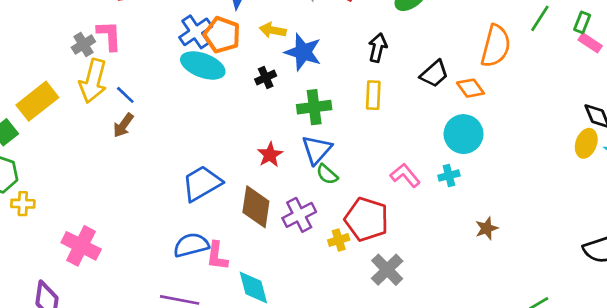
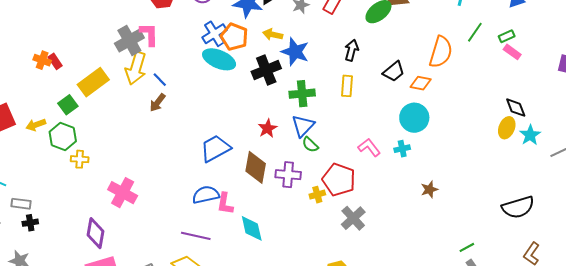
green rectangle: (582, 22) -> (507, 36), turned 42
gray cross: (83, 44) -> (129, 41), size x1.6
black cross: (266, 77) -> (266, 70), size x1.8
orange diamond: (470, 88) -> (421, 83), turned -45
purple cross: (299, 215) -> (288, 175), turned 30

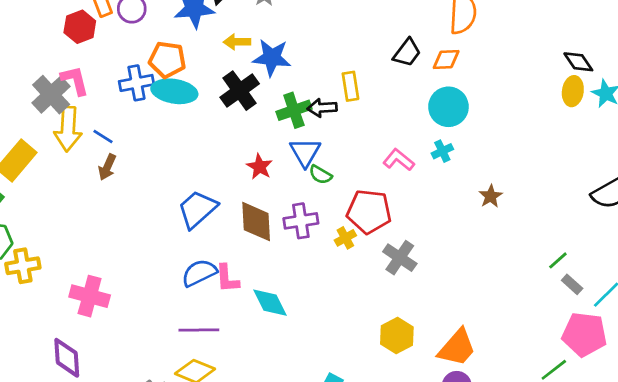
blue cross: (215, 34) -> (136, 83), moved, turned 35
orange pentagon: (234, 37) -> (167, 60), moved
black arrow: (352, 50) -> (322, 108), moved, turned -95
yellow cross: (80, 159) -> (23, 266), size x1.4

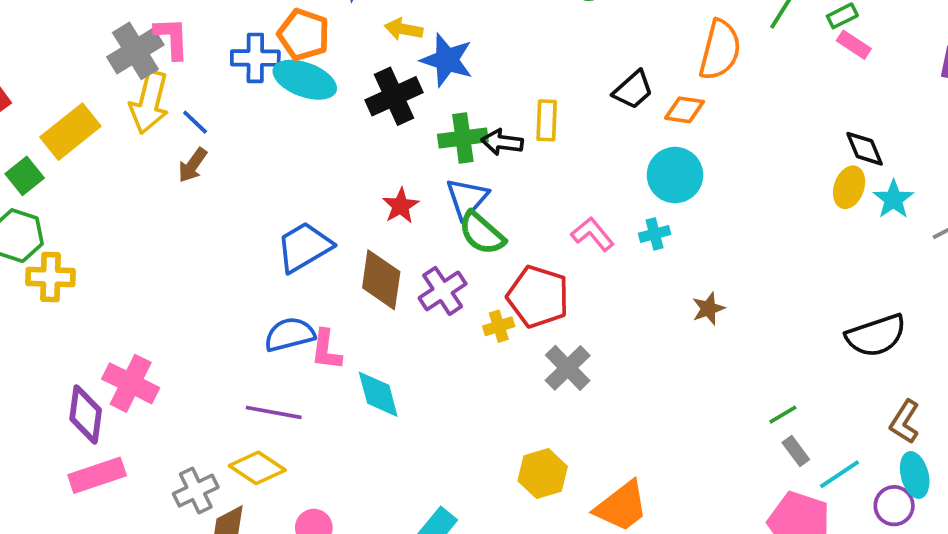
green semicircle: (320, 175) -> (482, 233), size x1.5
purple cross: (301, 221) -> (443, 291), turned -36
pink cross: (90, 296) -> (131, 383), moved

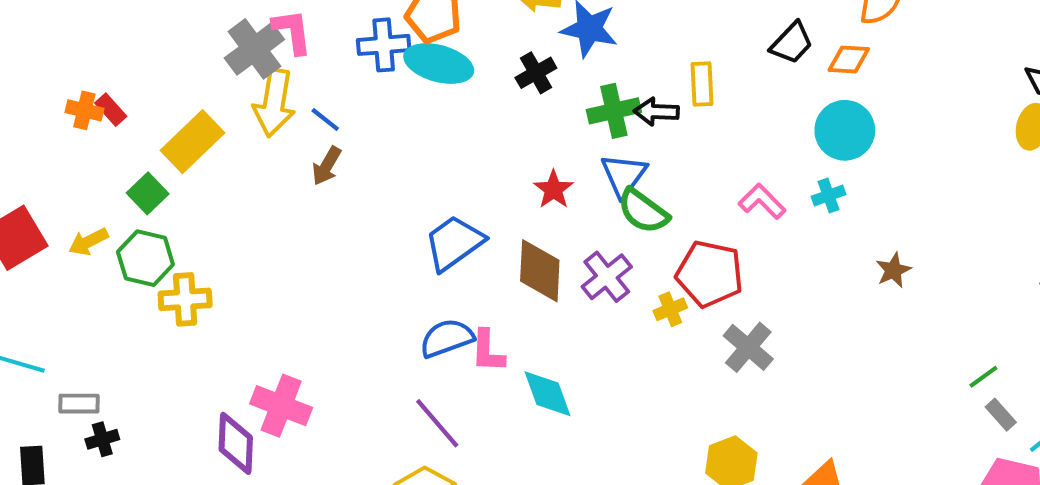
black cross: (394, 96) -> (536, 73), size x0.7
purple line: (274, 412) -> (437, 423), turned 44

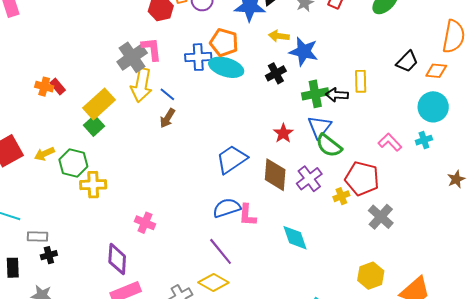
green square: (148, 193) -> (94, 126), moved
cyan diamond: (548, 394) -> (295, 238), moved
pink cross: (281, 406) -> (145, 223), moved, size x0.7

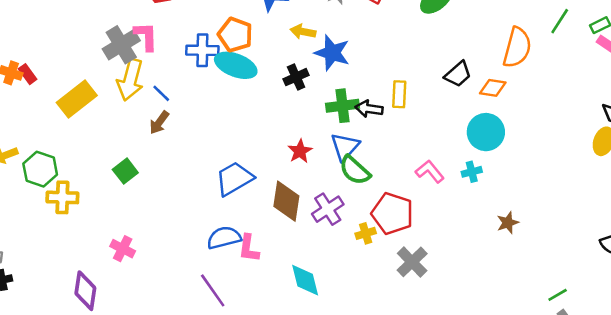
green square: (94, 126) -> (125, 171), moved

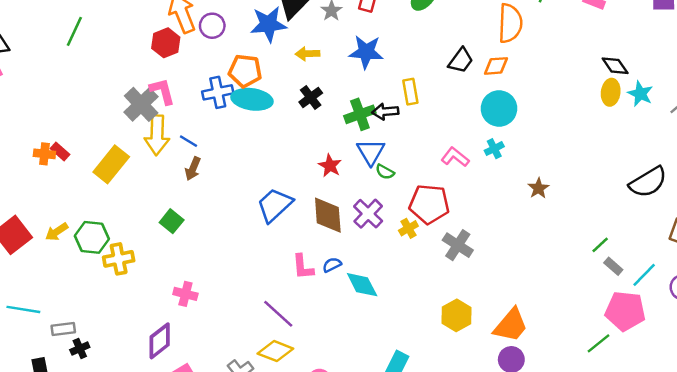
blue star: (332, 53) -> (366, 52), moved
green semicircle: (355, 170) -> (385, 172), size x0.6
blue semicircle: (224, 238) -> (332, 265), moved, size x0.6
purple diamond: (85, 291) -> (160, 341), turned 57

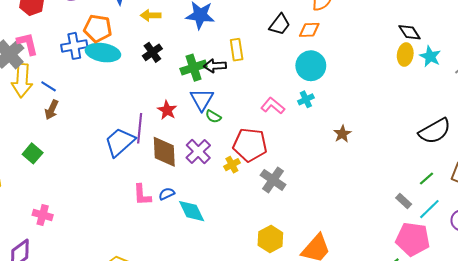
green line: (600, 245) -> (426, 179), moved
purple line: (278, 314) -> (140, 128), moved, turned 52

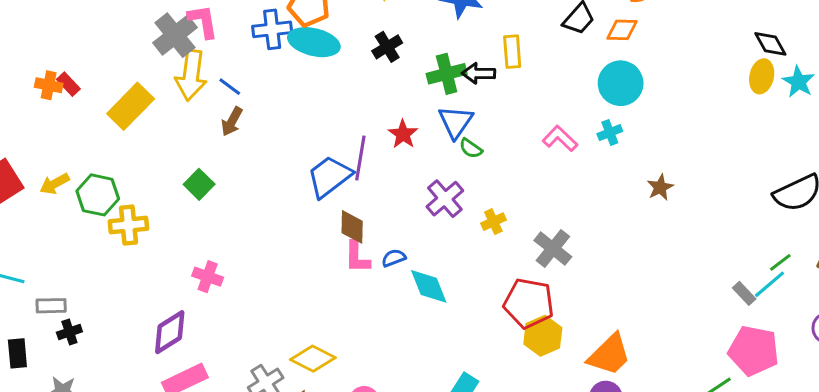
red pentagon: (250, 145) -> (529, 303), moved
brown diamond: (164, 152) -> (352, 227), moved, size x0.7
cyan line: (429, 209) -> (769, 284), moved

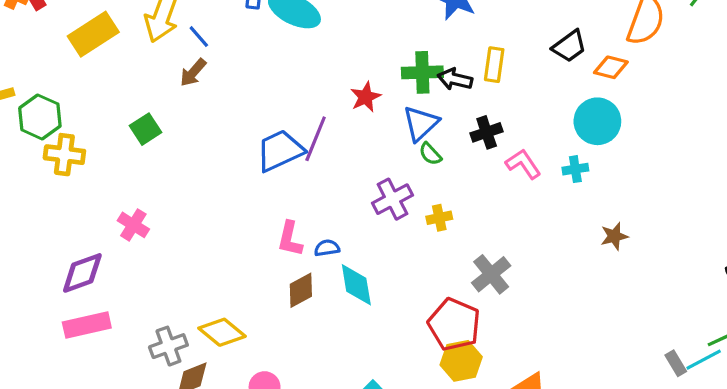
black cross: (387, 47) -> (487, 132), moved
red star: (403, 134) -> (366, 97), moved
yellow cross: (493, 222) -> (439, 218), moved
brown diamond: (352, 227) -> (301, 290), moved, turned 48

